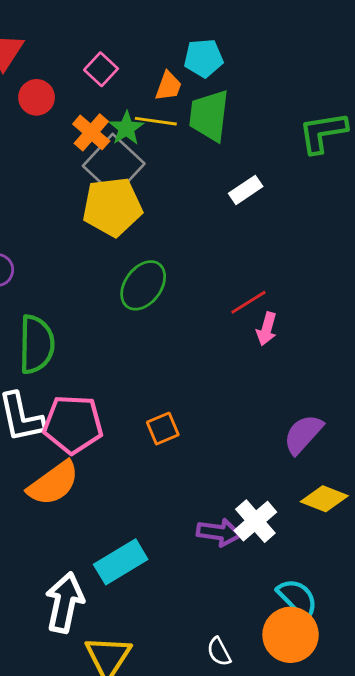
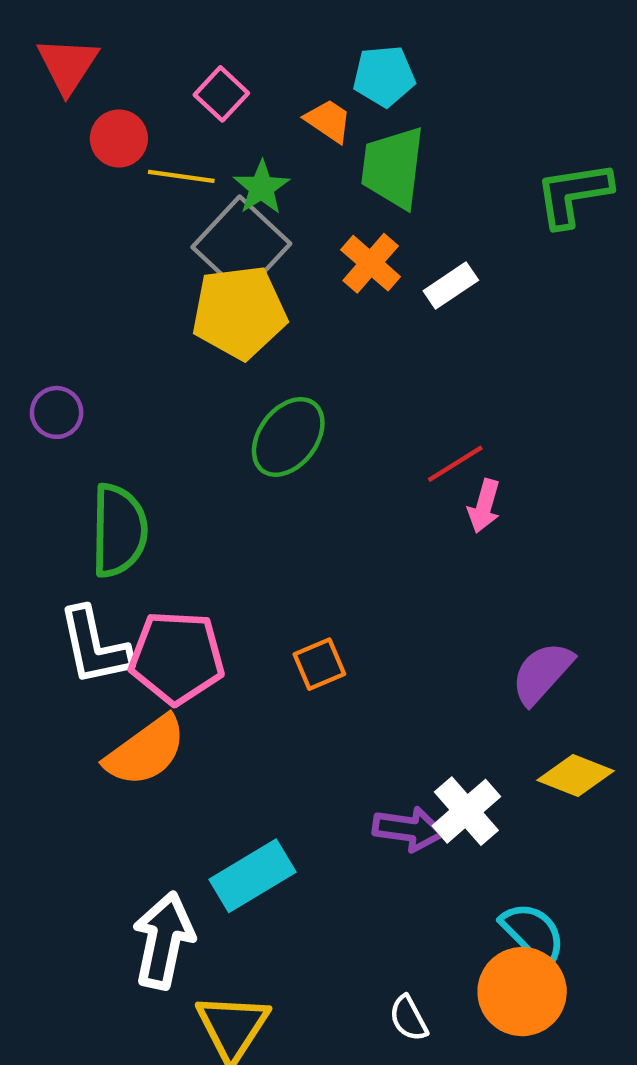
orange trapezoid: (168, 86) -> (328, 121), turned -76
yellow line: (156, 121) -> (181, 176), moved
orange cross: (91, 132) -> (371, 263), moved

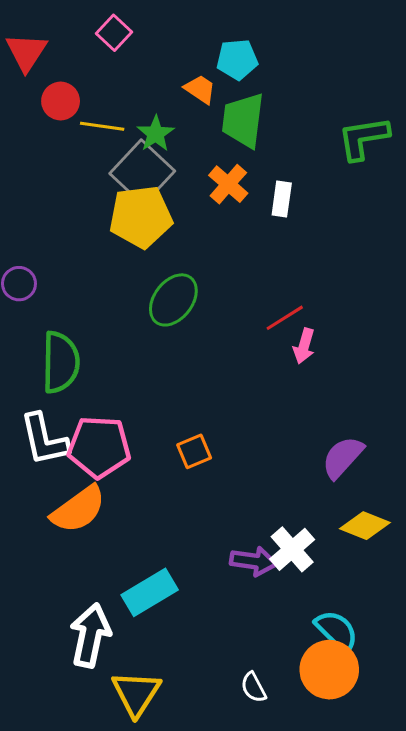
pink square: (221, 94) -> (114, 33), moved
white rectangle: (451, 286) -> (282, 199), turned -48

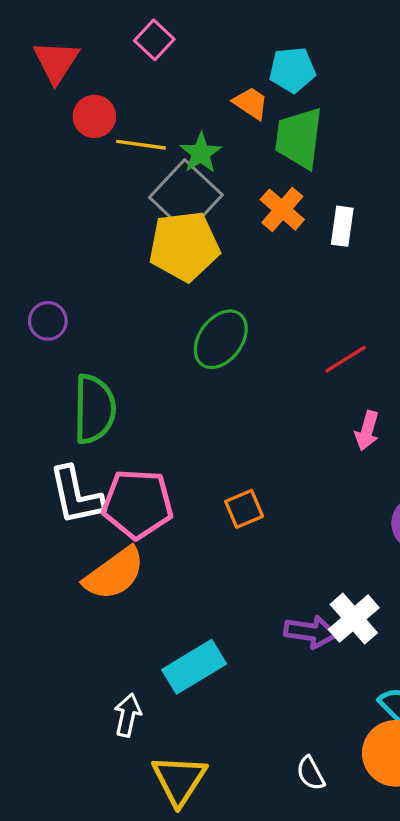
pink arrow: (304, 346) -> (367, 431), moved
white arrow: (90, 635) -> (128, 715), size x0.6

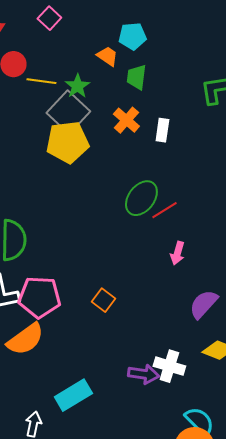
green trapezoid: (299, 138) -> (136, 77), size x0.7
green ellipse: (221, 339) -> (141, 198), moved
orange square: (244, 509) -> (103, 300), turned -30
white cross: (354, 619) -> (169, 366), turned -32

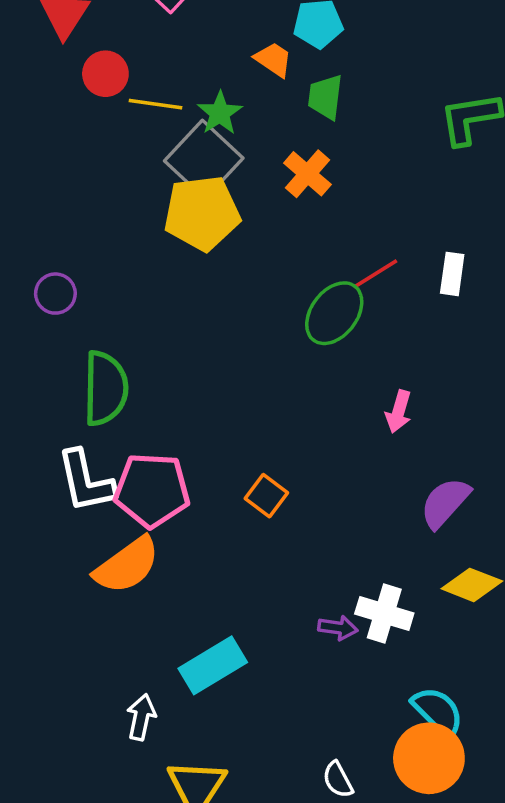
white rectangle: (162, 130) -> (452, 274), moved
red line: (164, 210) -> (375, 274), moved
purple arrow: (143, 374) -> (338, 628), size x0.7

